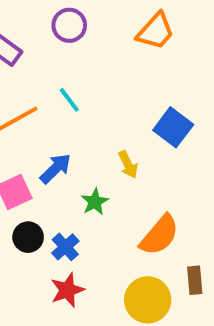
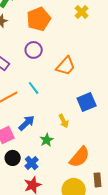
orange trapezoid: (156, 31) -> (66, 66), moved
blue square: (173, 127) -> (87, 102), turned 30

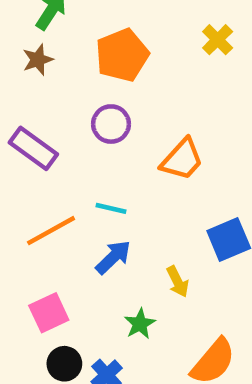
cyan line: (34, 88) -> (111, 208), turned -40
blue arrow: (27, 123) -> (113, 257), moved

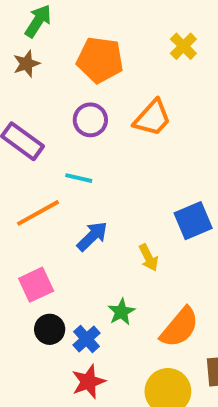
orange pentagon: (122, 55) -> (100, 60), turned 30
orange trapezoid: (182, 160) -> (152, 118), moved
cyan line: (111, 208) -> (79, 178), moved
green star: (140, 324) -> (121, 312), moved

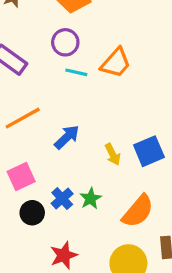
orange trapezoid: (152, 118) -> (116, 63), moved
cyan line: (79, 178) -> (76, 72), moved
blue square: (193, 221) -> (149, 151), moved
blue cross: (86, 339) -> (62, 199), moved

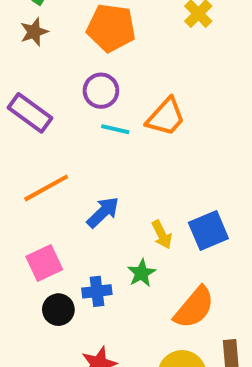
blue cross: (62, 199) -> (97, 291), turned 35
green star: (91, 199) -> (142, 273), moved

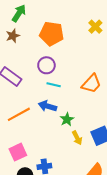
orange trapezoid: (166, 117) -> (91, 84), moved
blue arrow: (103, 212) -> (47, 106), moved, turned -120
green star: (142, 273) -> (67, 119), moved

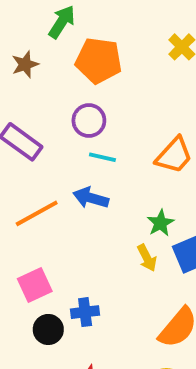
green arrow: (19, 13) -> (62, 22), moved
green star: (67, 119) -> (160, 223), moved

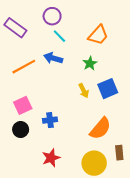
cyan line: (102, 157) -> (59, 36), turned 32
green star: (160, 223) -> (90, 63), moved
black circle: (48, 329) -> (21, 130), moved

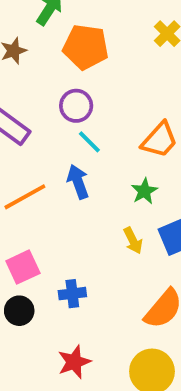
blue arrow: (53, 58) -> (78, 182), turned 54

